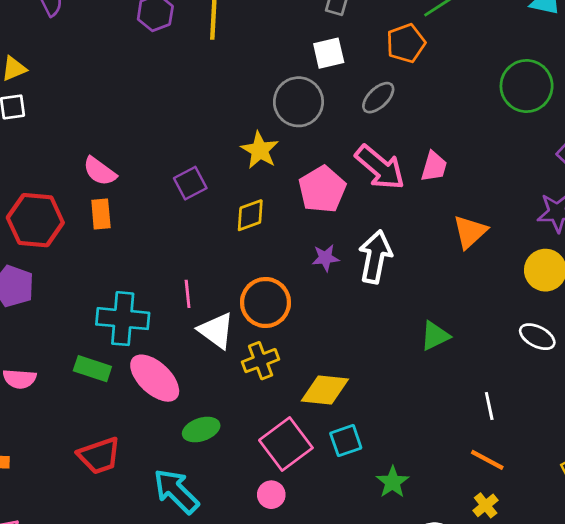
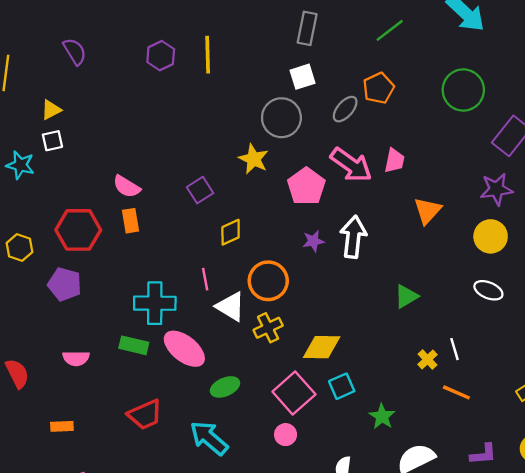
orange pentagon: (406, 43) -> (379, 88), moved
yellow diamond: (250, 215) -> (231, 232), moved
yellow cross: (486, 505) -> (427, 359), moved

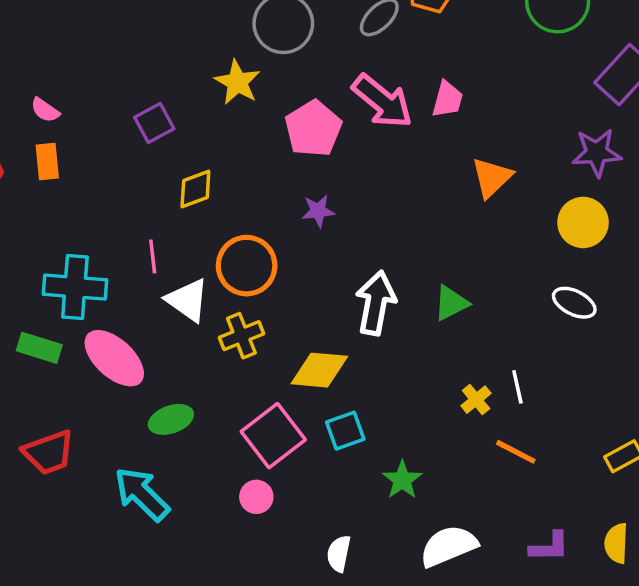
pink semicircle: (127, 187) -> (45, 110), size x0.7
white arrow: (353, 237) -> (376, 303), moved

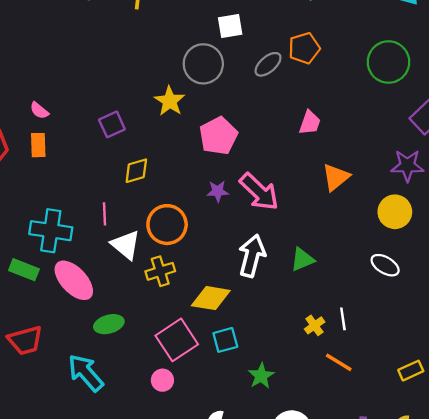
pink arrow: (382, 101) -> (259, 192), moved

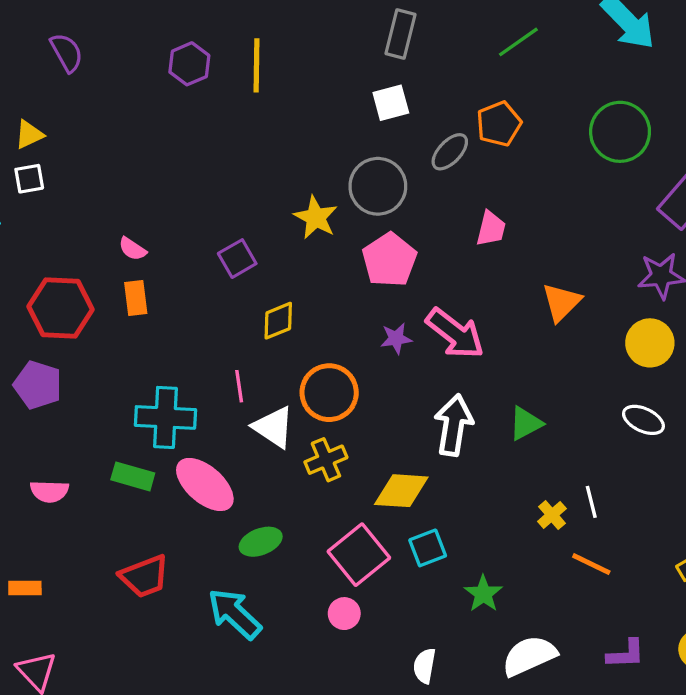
gray circle: (203, 64) -> (378, 186), moved
pink trapezoid: (310, 123) -> (491, 229), moved

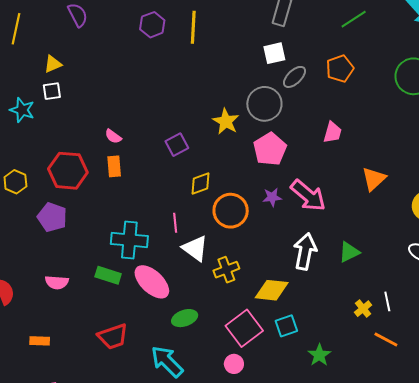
gray ellipse: (450, 152) -> (294, 77), moved
orange circle: (329, 393) -> (231, 211), moved

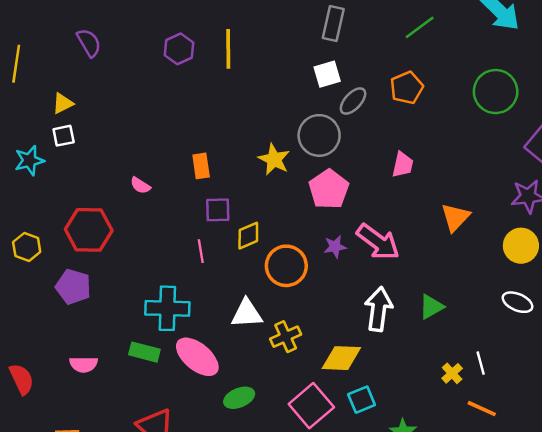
cyan star: (22, 110) -> (29, 161), turned -30
purple square: (177, 145) -> (218, 210), moved, turned 30
orange rectangle: (114, 166) -> (201, 166), moved
pink line: (175, 223) -> (201, 251), moved
white triangle: (195, 248) -> (247, 314), turned -36

